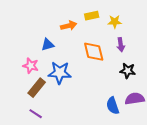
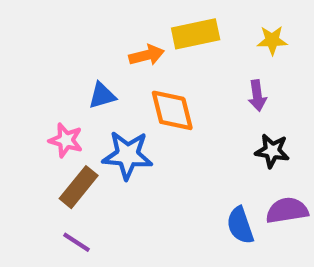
yellow rectangle: (92, 16) -> (196, 34), size x1.5
yellow star: (115, 22) -> (272, 40), moved
orange diamond: (94, 52) -> (172, 110), moved

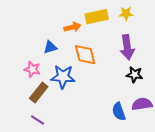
yellow star: (272, 40) -> (126, 13), moved
purple arrow: (257, 96) -> (127, 47), size x1.6

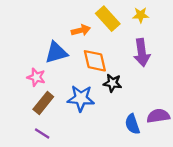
yellow rectangle: (97, 17) -> (108, 19), turned 60
blue triangle: (50, 47) -> (56, 53), size x1.5
black star: (135, 75) -> (112, 83), moved
blue star: (63, 77) -> (81, 98), moved

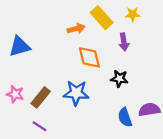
blue triangle: (56, 53) -> (20, 46), moved
purple arrow: (142, 53) -> (124, 42), moved, size x0.7
pink star: (36, 77) -> (15, 94), moved
black star: (112, 83) -> (119, 79), moved

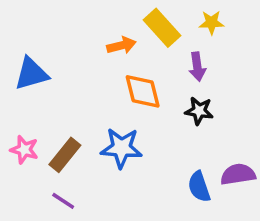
black star: (119, 79) -> (199, 111), moved

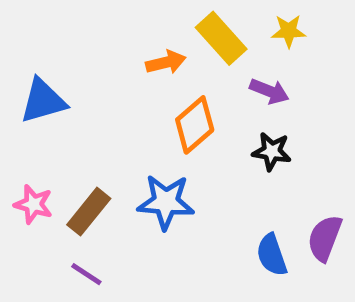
purple arrow: (197, 67) -> (269, 91), turned -60
orange diamond: (143, 91) -> (195, 125), turned 63
purple semicircle: (238, 174) -> (325, 238), turned -60

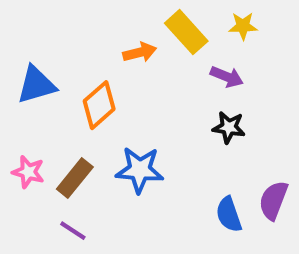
orange diamond: (195, 125) -> (99, 105), moved

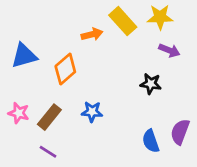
yellow star: (243, 26) -> (160, 17), size x1.4
purple arrow: (227, 77) -> (169, 50), moved
blue star: (140, 170) -> (92, 112), size x0.7

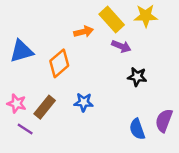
purple arrow: (169, 50) -> (121, 46), moved
purple line: (48, 152) -> (25, 129), moved

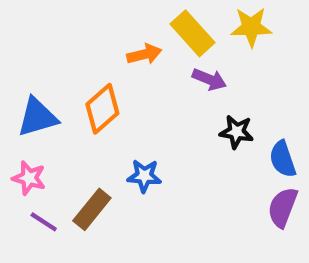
blue triangle: (21, 51) -> (37, 117), moved
brown rectangle: (45, 107) -> (92, 209), moved
blue semicircle: (137, 129) -> (283, 159), moved

